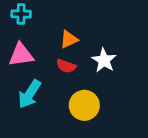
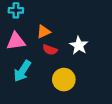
orange triangle: (69, 39) -> (44, 32), moved

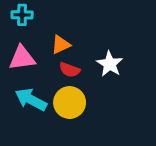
cyan arrow: (22, 71) -> (31, 100), turned 85
yellow circle: (64, 80) -> (70, 103), moved

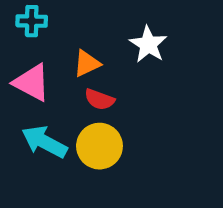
pink triangle: (22, 58) -> (32, 83), turned 36
white star: (110, 64) -> (148, 44), moved

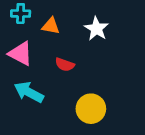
orange triangle: (87, 63) -> (51, 26), moved, turned 36
yellow circle: (99, 146) -> (91, 109), moved

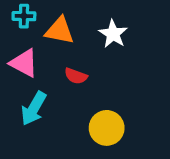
orange triangle: (51, 26) -> (60, 31), size x1.4
cyan arrow: (29, 92) -> (34, 108), turned -88

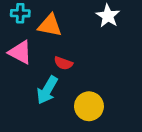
white star: (113, 34) -> (108, 16), moved
cyan arrow: (34, 108) -> (47, 90), moved

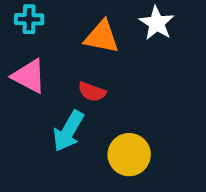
orange triangle: (50, 25) -> (102, 37), moved

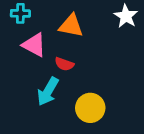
white star: (157, 23) -> (126, 16), moved
pink triangle: (29, 76) -> (34, 45), moved

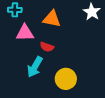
pink triangle: (34, 45) -> (25, 33), turned -30

